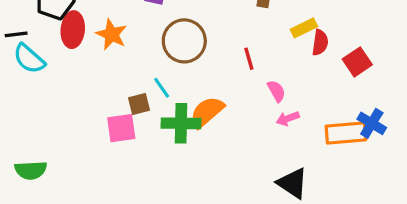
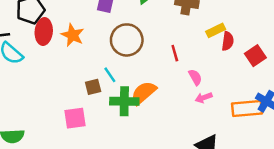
pink square: (121, 128) -> (75, 118), moved

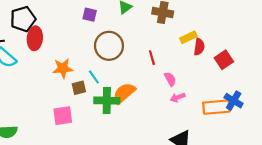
orange star: (73, 35) -> (63, 68), moved, turned -30

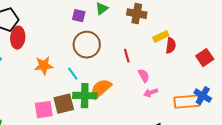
purple square: (90, 15) -> (79, 16), moved
red square: (224, 60) -> (205, 58), moved
brown square: (79, 88) -> (64, 104), moved, size x1.5

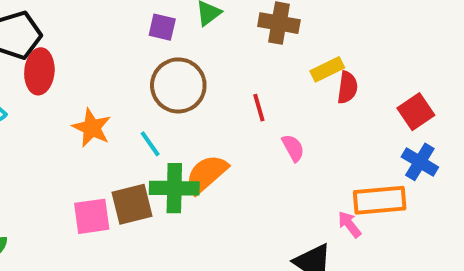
orange star: (44, 66) -> (92, 128), turned 30
pink arrow: (151, 93) -> (349, 224), moved, turned 72
blue cross: (203, 96) -> (420, 162), moved

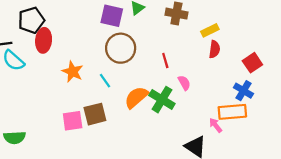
purple square: (162, 27) -> (112, 16), size x1.5
yellow rectangle: (327, 69) -> (210, 30), moved
blue cross: (420, 162) -> (243, 91), moved
green cross: (174, 188) -> (162, 100), moved, turned 30

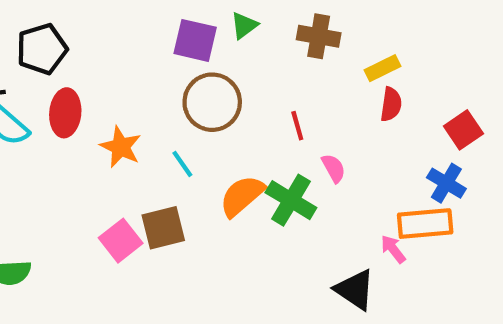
red ellipse: (44, 40) -> (65, 113), moved
pink square: (73, 121) -> (121, 241), turned -30

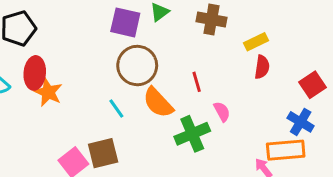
orange star: (121, 147) -> (48, 92), moved
orange semicircle: (242, 196) -> (158, 103), moved, turned -92
green cross: (291, 200) -> (192, 134), turned 36

